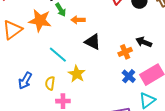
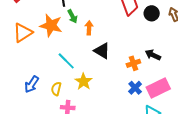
orange arrow: (78, 20) -> (89, 28), turned 88

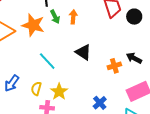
orange arrow: (89, 28) -> (73, 17), moved
yellow star: (83, 82) -> (59, 92), moved
blue cross: (135, 88) -> (100, 103), moved

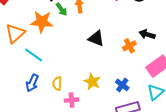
cyan line: (47, 61) -> (34, 55), moved
yellow star: (59, 92) -> (92, 82), moved

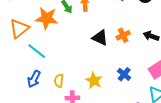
orange cross: (129, 46) -> (123, 35), moved
blue cross: (122, 85) -> (124, 74), moved

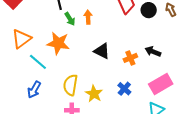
orange star: (47, 18) -> (58, 43), moved
orange cross: (123, 35) -> (130, 58), moved
yellow semicircle: (59, 81) -> (70, 85), moved, size x1.5

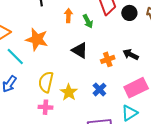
green arrow: (70, 19) -> (88, 21), moved

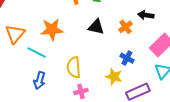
yellow star: (69, 92) -> (114, 77), moved

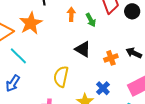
orange star: (52, 30) -> (31, 23), moved, turned 30
yellow semicircle: (74, 67) -> (61, 77), moved

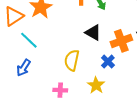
orange cross: (111, 58) -> (121, 41), size x1.5
blue cross: (103, 88) -> (108, 62), moved

